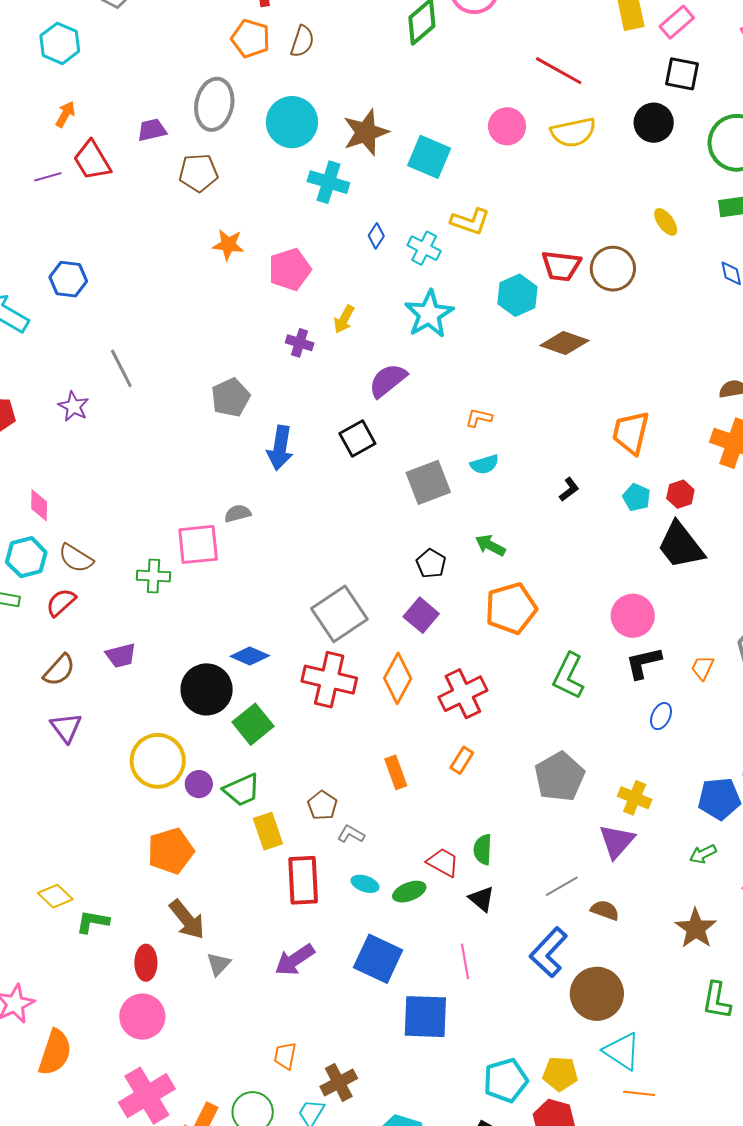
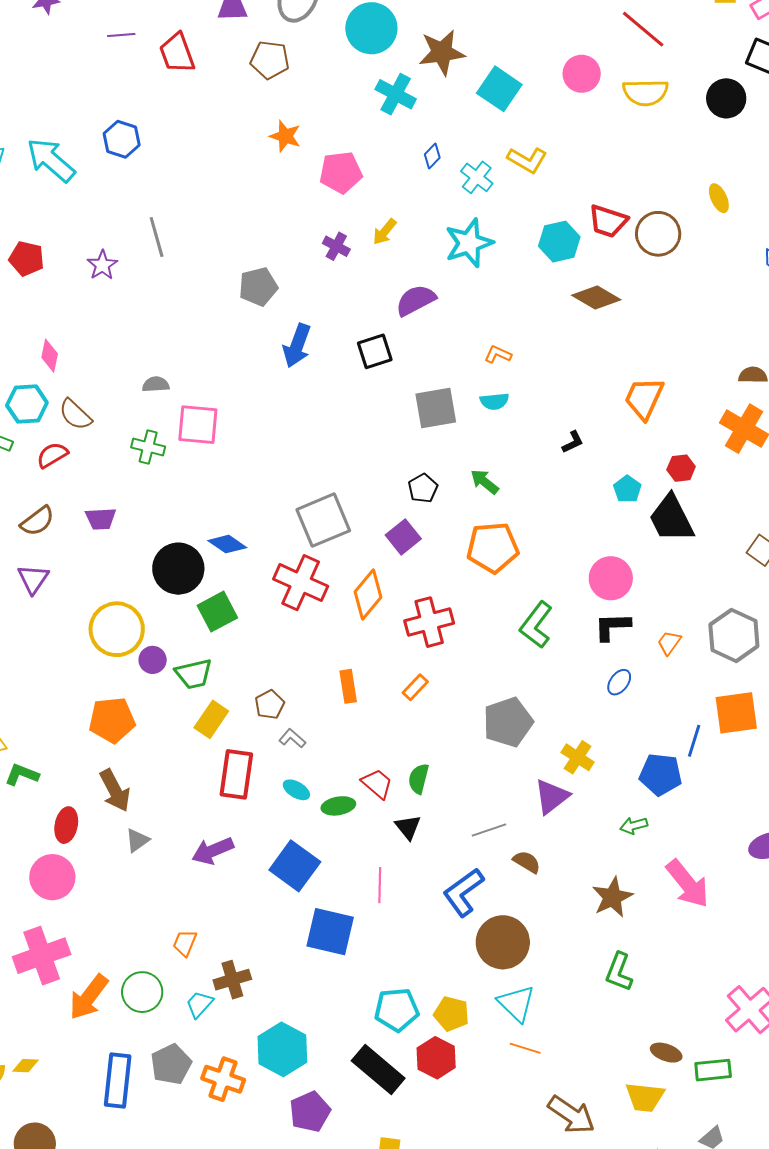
red trapezoid: (92, 160) -> (177, 53), moved
cyan pentagon: (637, 497) -> (627, 489), moved
gray semicircle: (238, 513) -> (156, 384), moved
yellow rectangle: (268, 831) -> (211, 719), turned 42

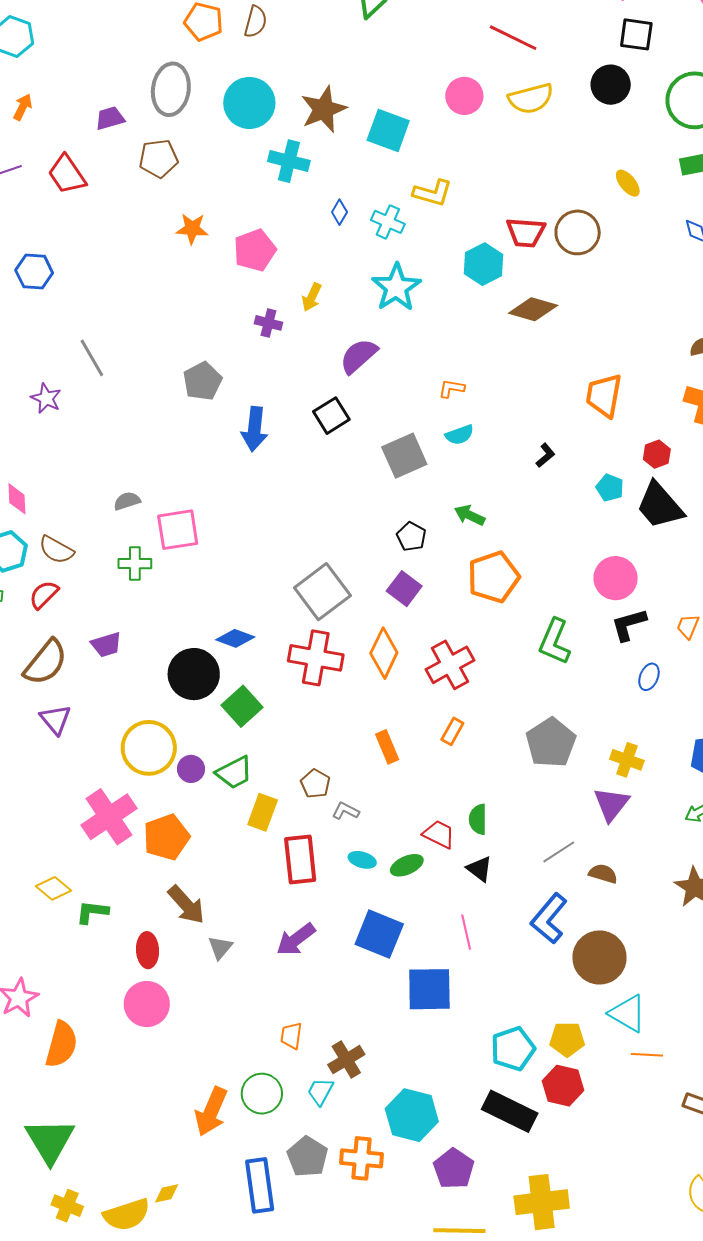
brown semicircle: (37, 521) -> (46, 662), size x1.4
pink cross: (42, 956) -> (109, 817), moved

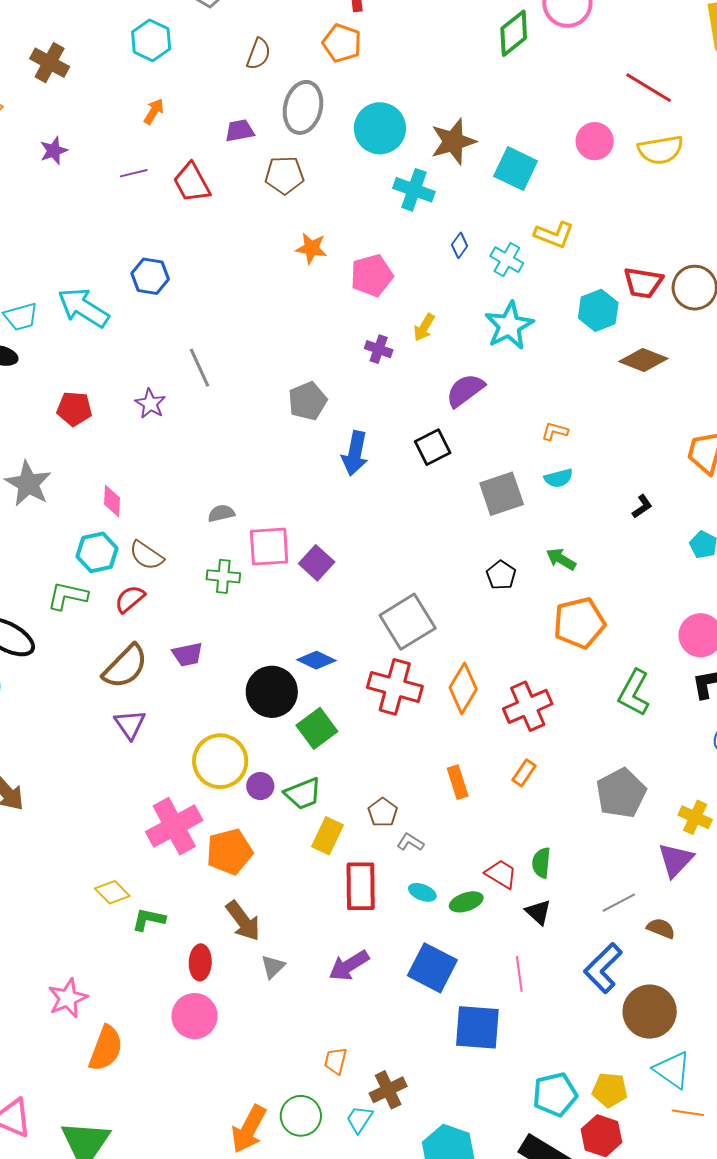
brown semicircle: (255, 22) -> (259, 54), moved
purple square: (404, 589) -> (317, 563), moved

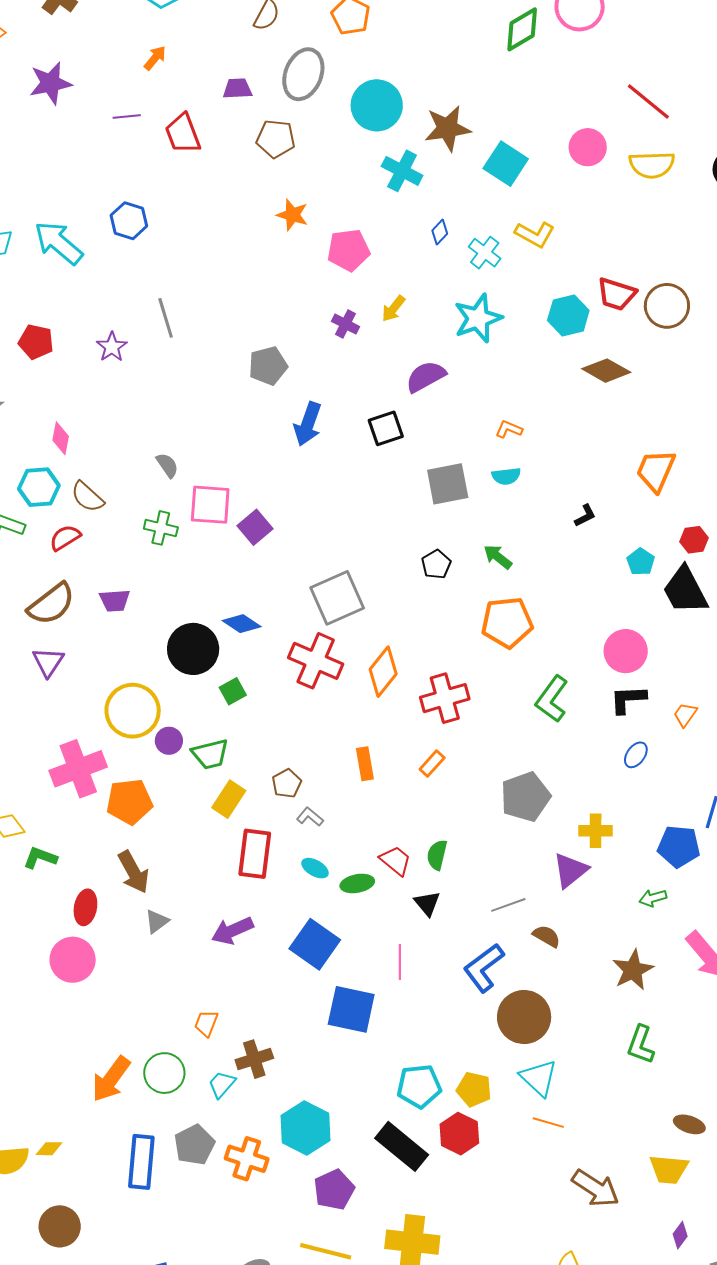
purple star: (54, 151) -> (50, 83), size x1.5
gray semicircle: (221, 513) -> (167, 465), turned 60
green square: (317, 728) -> (233, 691), size x0.7
yellow cross: (695, 817) -> (596, 831), turned -32

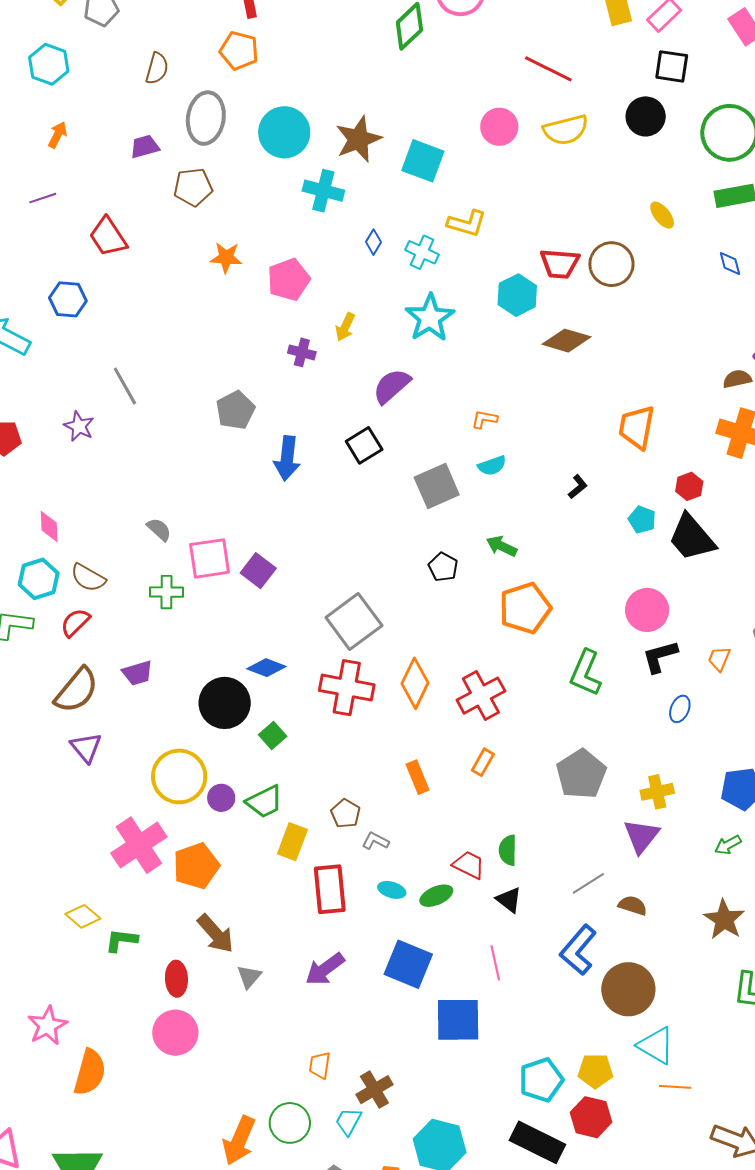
red trapezoid: (183, 134) -> (108, 237), moved

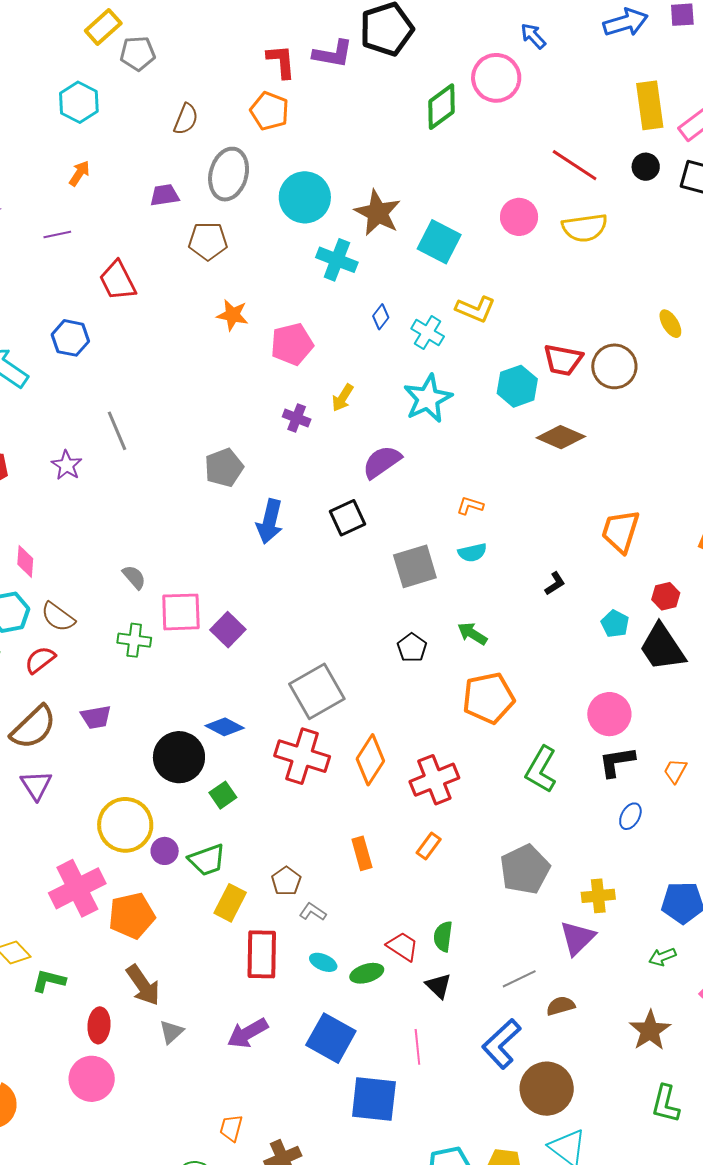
black circle: (646, 116) -> (646, 167), moved, size x0.7
brown star: (358, 139) -> (378, 213), turned -30
brown semicircle: (633, 905) -> (561, 1006), turned -40

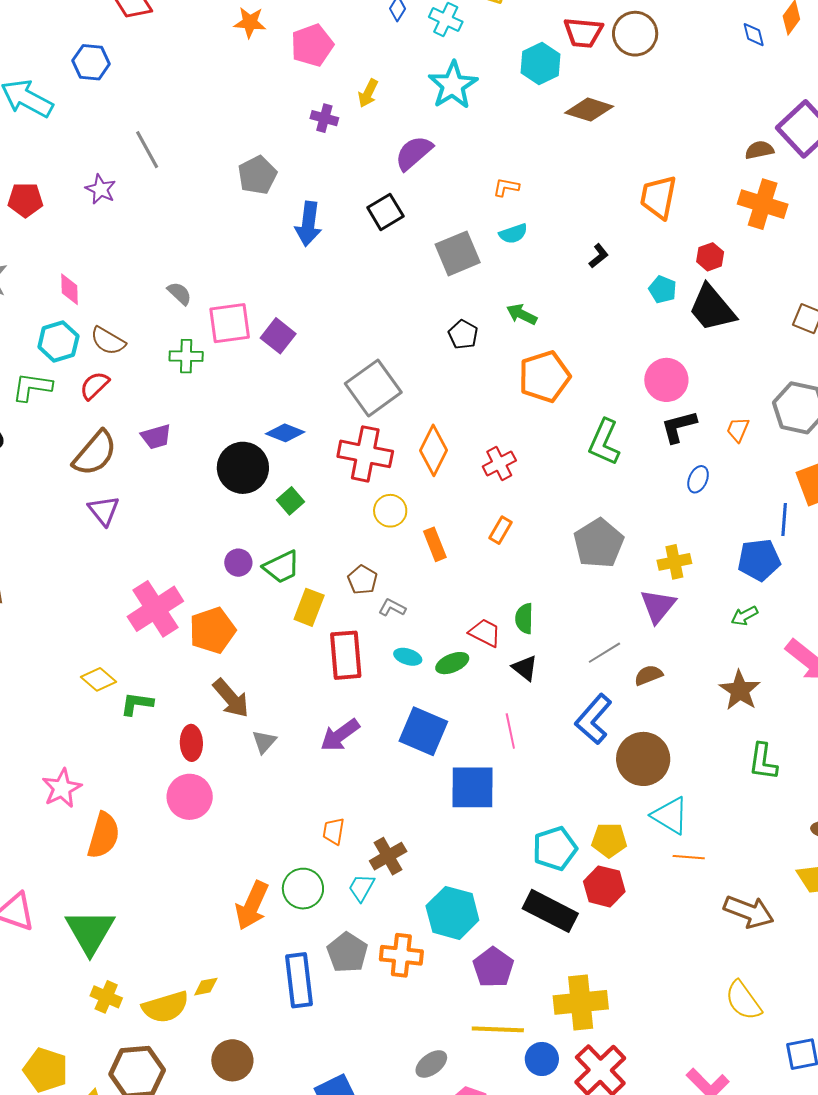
red cross: (434, 780) -> (499, 464), size x0.7
yellow circle: (125, 825) -> (390, 511), moved, size x0.6

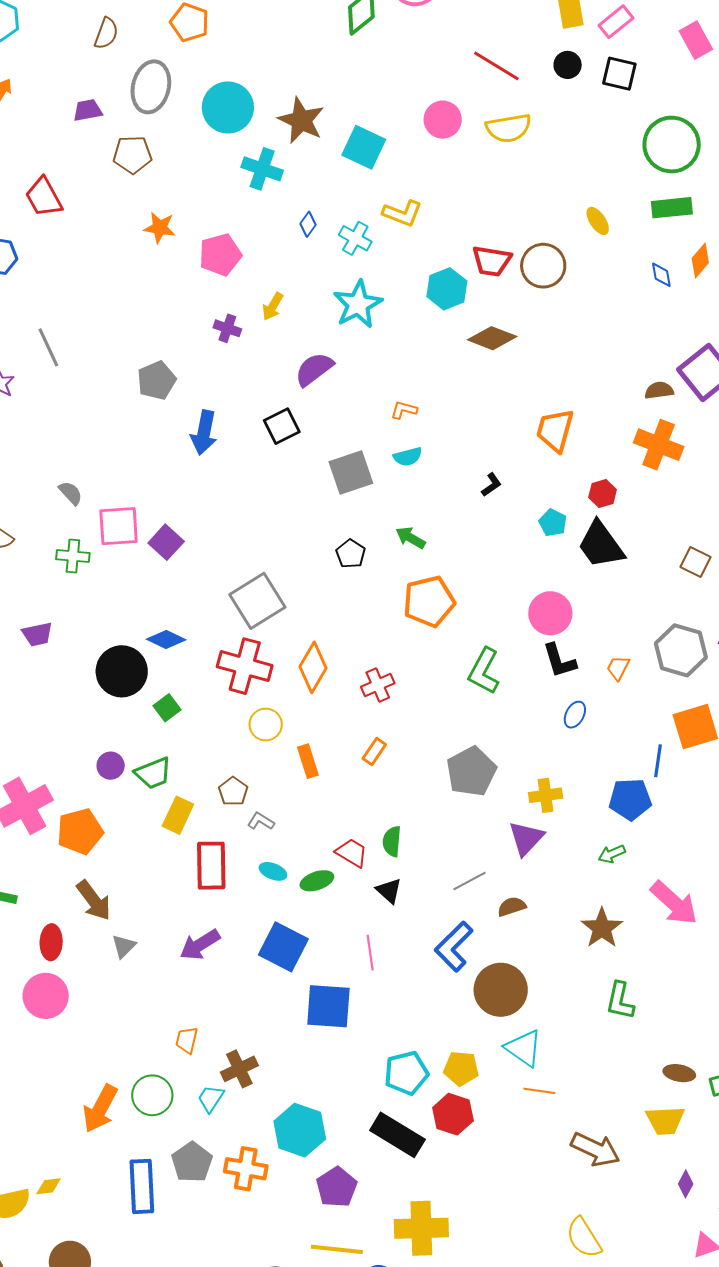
black L-shape: (679, 427) -> (559, 661), turned -96

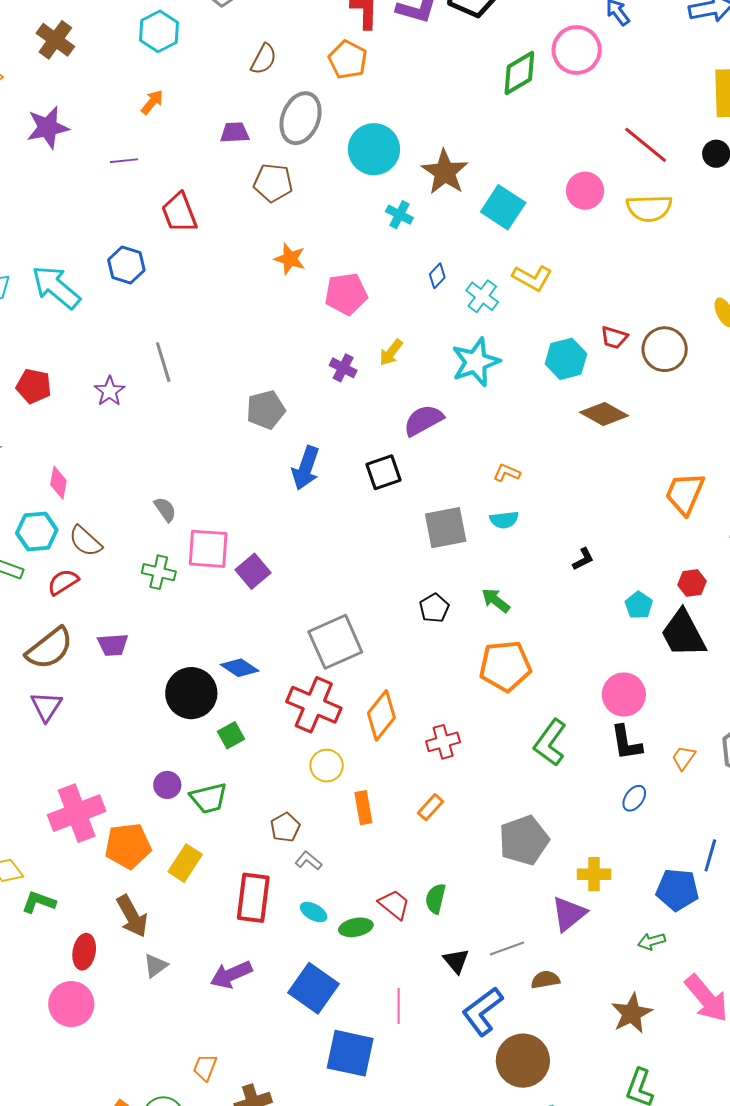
cyan cross: (262, 169) -> (399, 215), size x0.7
red trapezoid: (492, 261) -> (614, 337), size x0.7
orange trapezoid: (555, 430) -> (685, 494), moved
yellow rectangle: (178, 815) -> (185, 863), moved
black triangle: (389, 891) -> (456, 961), moved

